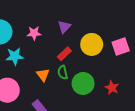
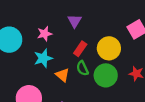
yellow circle: (92, 44) -> (109, 48), moved
cyan star: (15, 56) -> (43, 58), moved

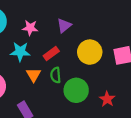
yellow circle: (109, 48) -> (90, 52), moved
red rectangle: (80, 49) -> (51, 54), moved

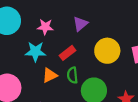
orange triangle: (34, 75) -> (50, 75), turned 35

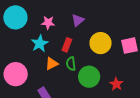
cyan star: (35, 52) -> (40, 44), turned -30
red rectangle: (67, 53) -> (67, 45), turned -32

